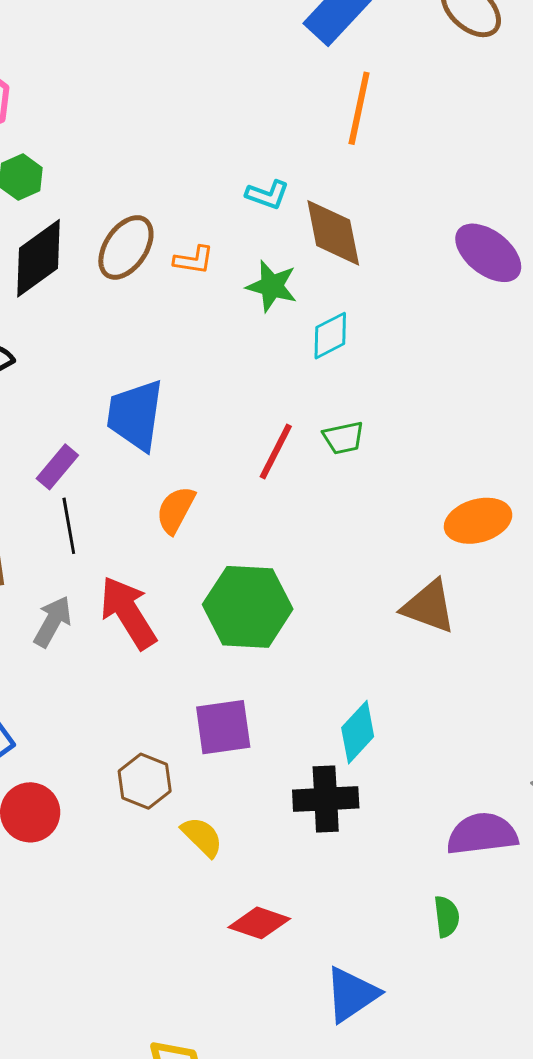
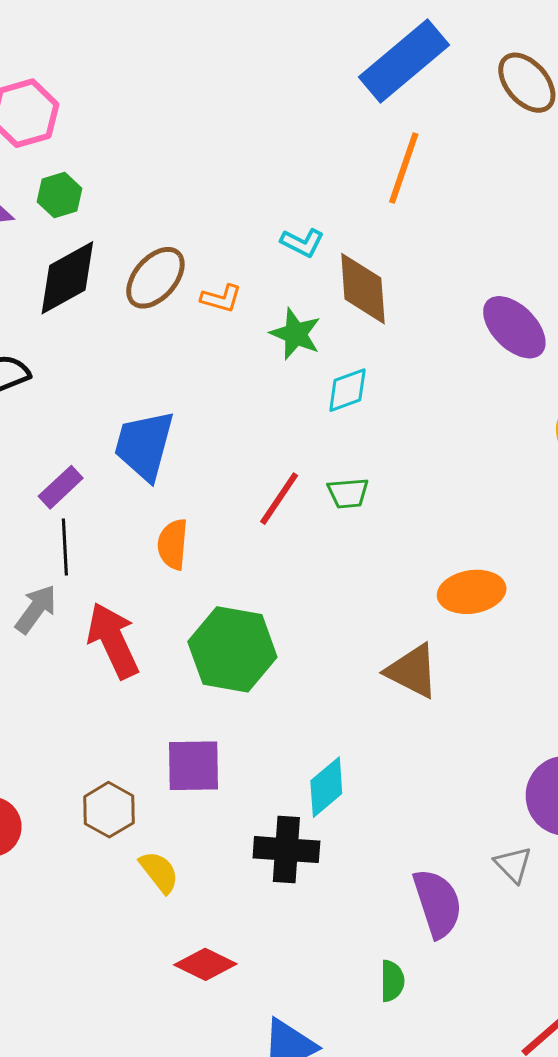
orange semicircle: (176, 510) -> (173, 544), turned -30
gray arrow: (53, 622) -> (36, 609), moved
purple semicircle: (482, 834) -> (437, 903), turned 72

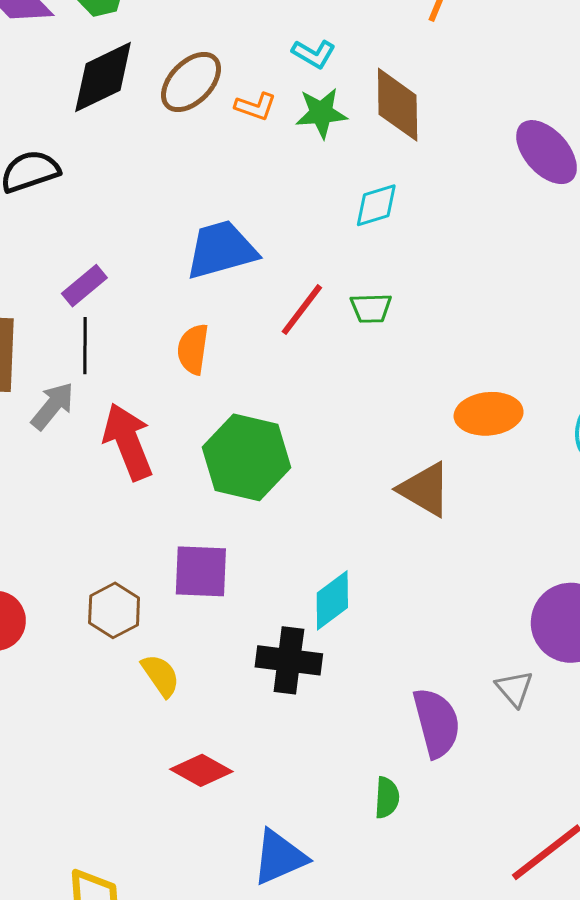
cyan L-shape: (302, 243) -> (314, 54), moved
green star: (295, 334) -> (321, 113), moved, turned -30
blue trapezoid: (144, 445) -> (221, 250), moved, turned 56

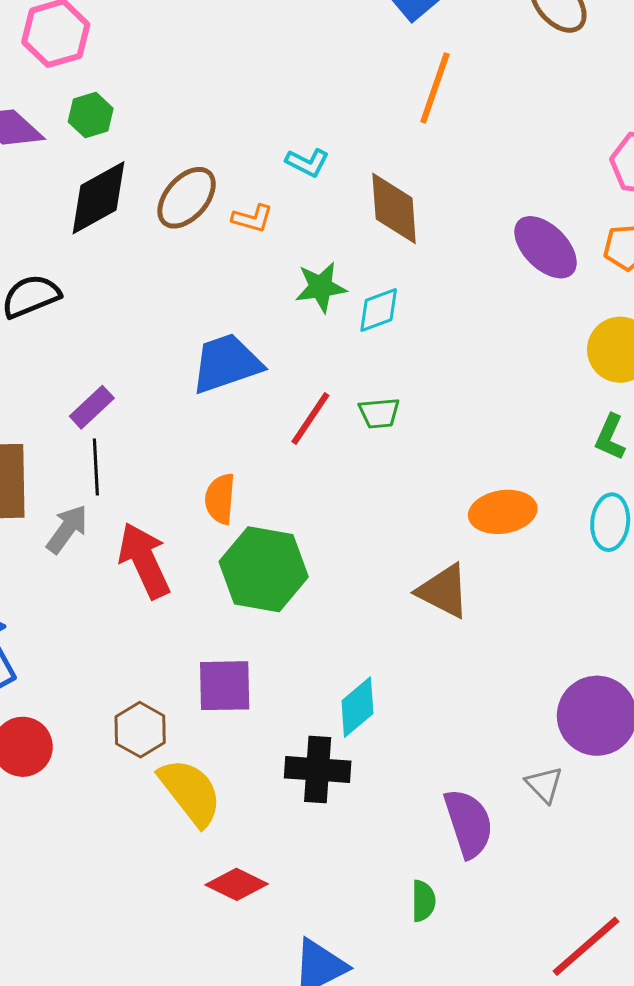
green star: (321, 113) -> (321, 287), moved
orange semicircle: (193, 349) -> (220, 499), moved
yellow semicircle: (161, 675) -> (190, 792), size x1.6

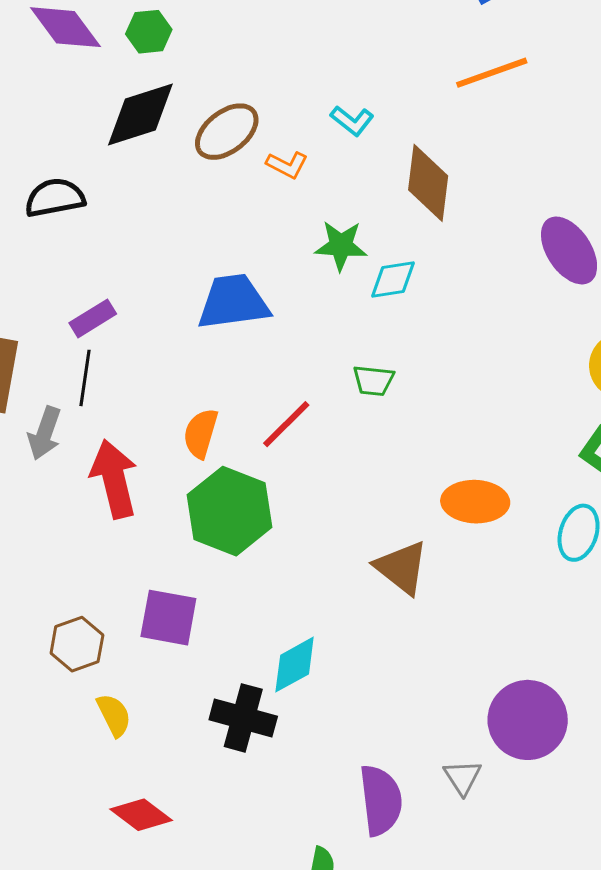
orange line: (435, 88) -> (492, 73), turned 40
red line: (310, 419) -> (286, 424), moved
gray arrow: (67, 529) -> (45, 433), turned 152
yellow semicircle: (190, 792) -> (114, 715), size x0.6

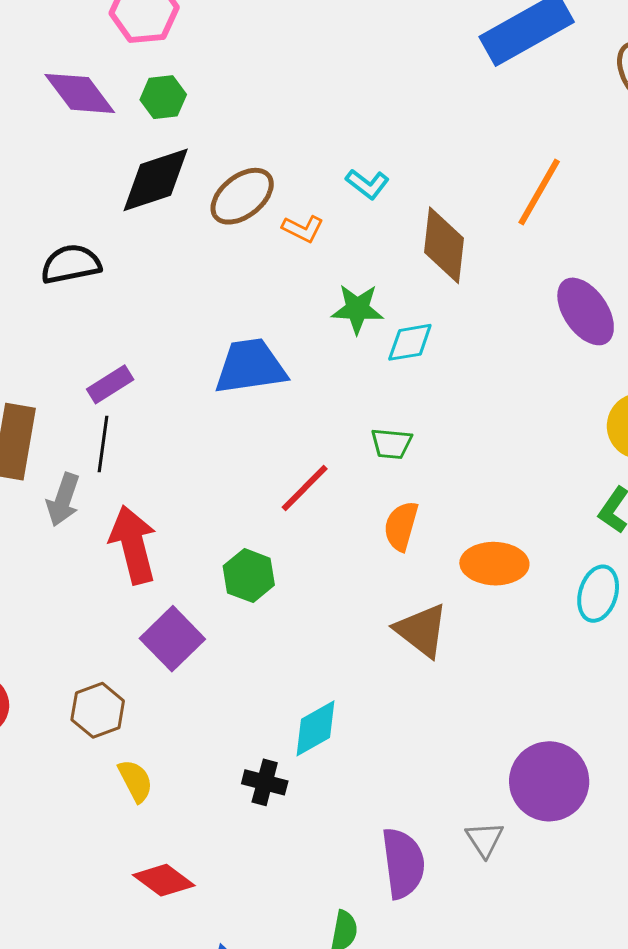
orange line: (492, 73) -> (539, 192), moved, turned -40
orange semicircle: (201, 433) -> (401, 526), moved
green hexagon: (229, 511) -> (249, 576), size x0.6
purple square: (168, 618) -> (172, 639), moved, turned 36
black cross: (243, 718) -> (265, 782), size x0.7

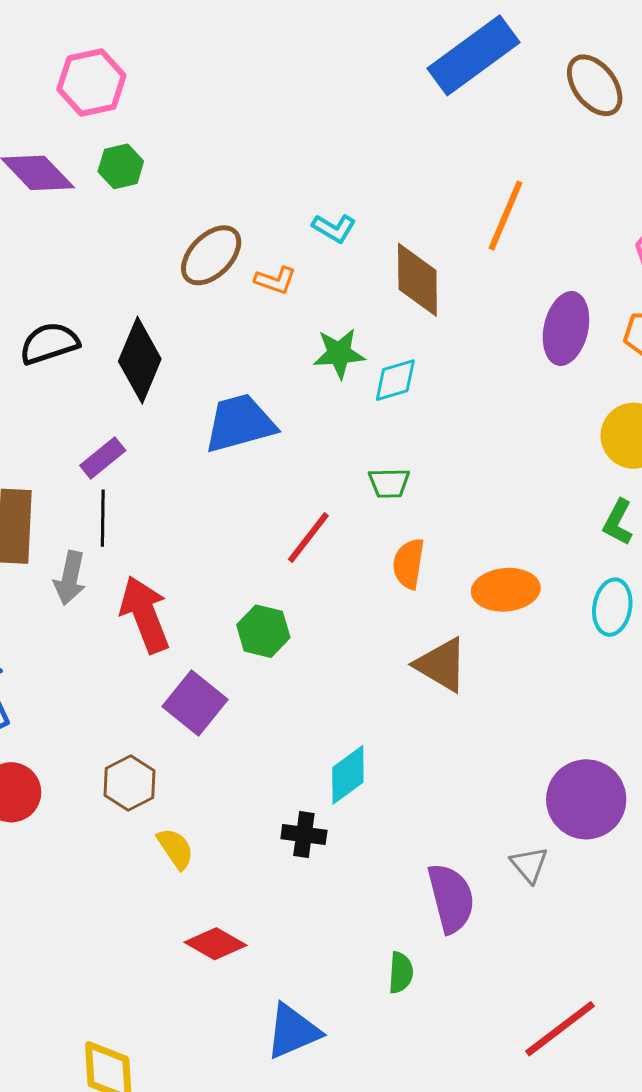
black diamond: (156, 180) -> (140, 360), moved, turned -42
purple ellipse: (586, 311) -> (566, 328), turned 54

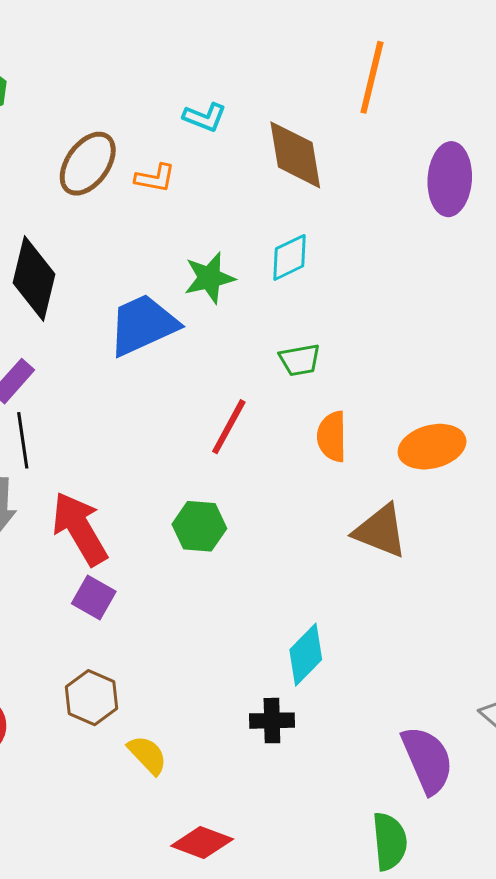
green star: (339, 353) -> (209, 278), moved
purple square: (195, 703) -> (94, 597), moved, size x0.7
green semicircle: (401, 973) -> (390, 841), size x1.4

